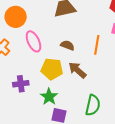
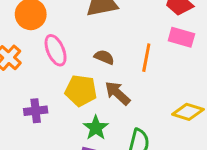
green star: (49, 97) -> (96, 128), moved

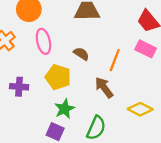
brown arrow: (117, 93) -> (104, 88), moved

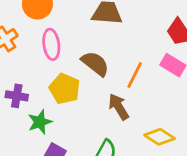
brown semicircle: (81, 54) -> (95, 64), size x1.5
green star: (65, 109) -> (40, 122), moved

